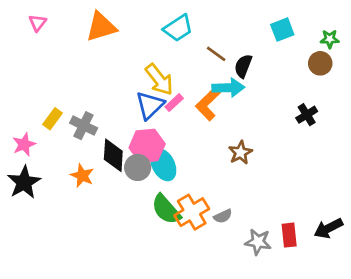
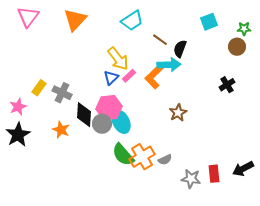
pink triangle: (38, 23) -> (28, 17), size x1.6
orange triangle: (101, 27) -> (75, 20), turned -30
blue triangle: (150, 105) -> (111, 78), size x0.7

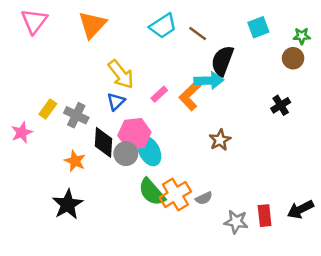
brown line: (160, 40) -> (198, 33), moved
black semicircle: (180, 49) -> (222, 61), size x1.4
yellow arrow: (118, 59) -> (121, 74), moved
blue triangle: (111, 78) -> (116, 102), moved
black star: (18, 135) -> (68, 204), moved

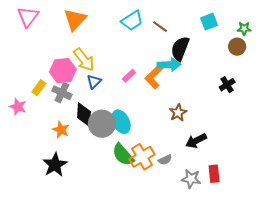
yellow arrow: (121, 74) -> (84, 60), moved
pink star: (22, 133) -> (18, 107), turned -30
pink hexagon: (134, 134) -> (63, 71), moved
gray circle: (126, 154) -> (102, 124), size x1.4
black arrow: (300, 209) -> (196, 141), moved

